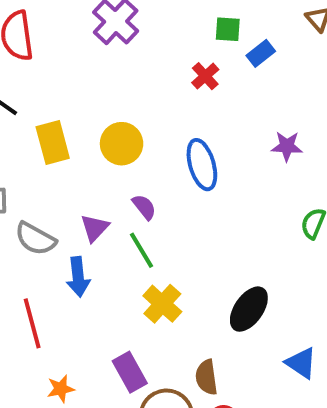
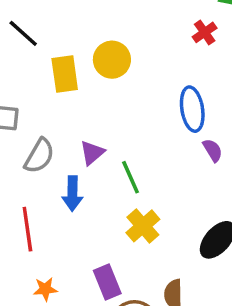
yellow circle: (122, 144) -> (112, 60), moved
purple semicircle: (144, 207) -> (213, 150), moved
gray semicircle: (35, 239) -> (39, 156), turned -96

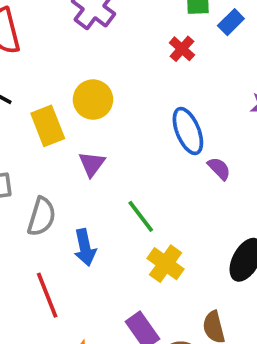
purple triangle: (92, 153) -> (92, 164), moved

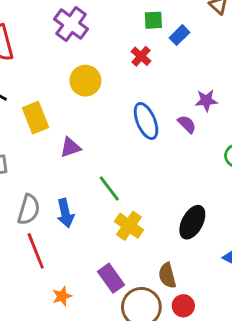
yellow circle: (93, 100) -> (85, 81), moved
purple triangle: (92, 164) -> (70, 147), turned 35
purple semicircle: (219, 169) -> (187, 124), moved
gray semicircle: (42, 217) -> (29, 210), moved

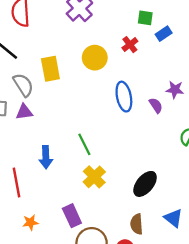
yellow circle: (85, 81) -> (95, 58), moved
yellow rectangle: (35, 118) -> (50, 69), moved
purple triangle: (70, 147) -> (24, 112), moved
gray semicircle: (29, 210) -> (23, 85), moved, turned -60
brown semicircle: (167, 275) -> (137, 224), moved

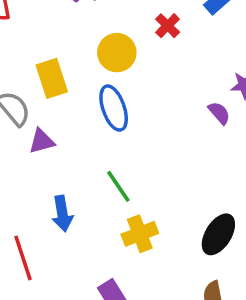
blue ellipse: (124, 97) -> (114, 108), moved
purple triangle: (24, 112) -> (42, 141), moved
yellow cross: (94, 177) -> (140, 234), turned 30

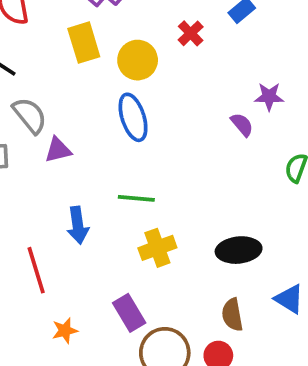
yellow rectangle: (52, 78) -> (84, 43), moved
green line: (118, 186) -> (136, 198), turned -52
black ellipse: (218, 234) -> (239, 250), turned 51

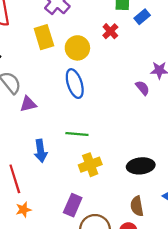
purple rectangle: (129, 313) -> (73, 205), turned 55
orange star: (65, 331) -> (23, 210), moved

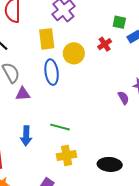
blue ellipse: (75, 84) -> (52, 72), moved

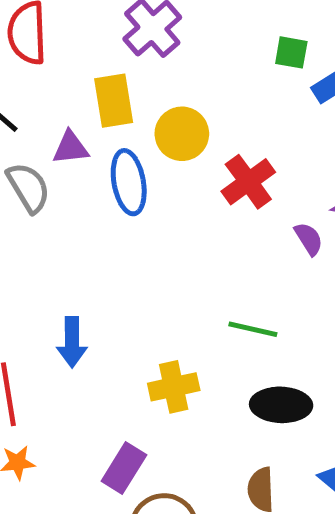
red cross: (105, 44) -> (248, 182), moved, size x1.5
purple triangle: (23, 94) -> (71, 148), moved
green line: (60, 127) -> (253, 329), moved

